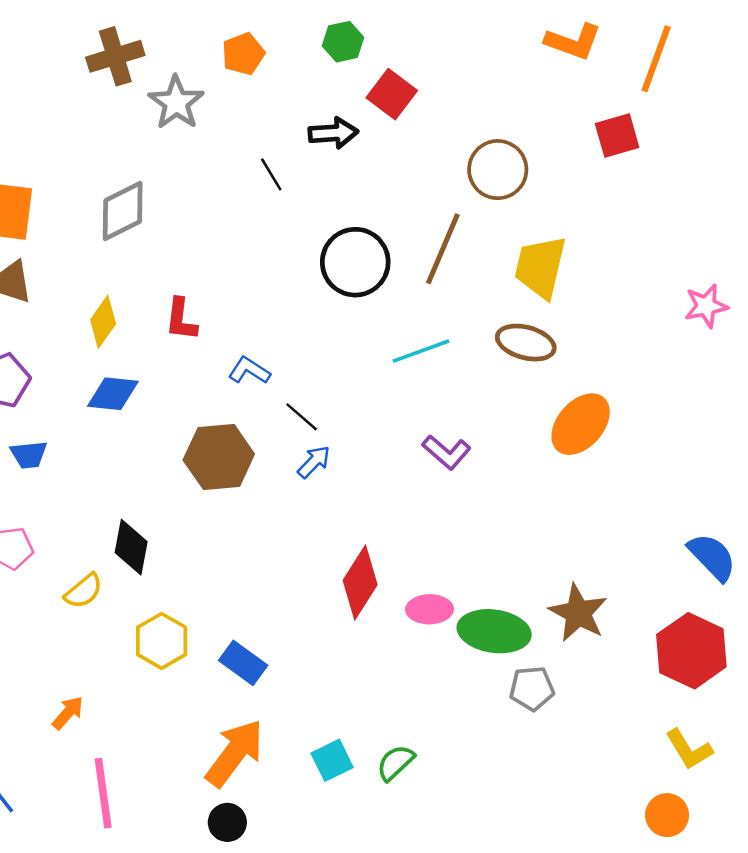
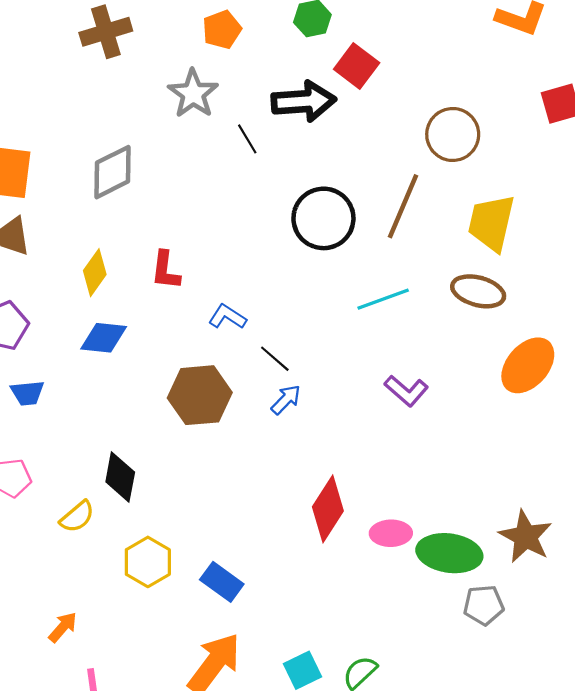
gray star: (176, 103) -> (193, 94), moved
black arrow: (333, 133) -> (304, 101), size x1.4

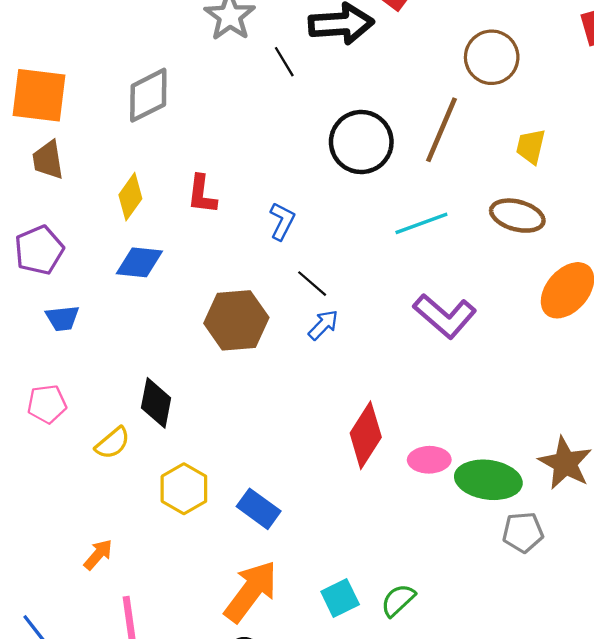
yellow trapezoid: (491, 223) -> (531, 146), size x0.6
blue L-shape: (227, 317) -> (282, 221), moved, turned 84
purple L-shape: (406, 391) -> (445, 316), size x1.4

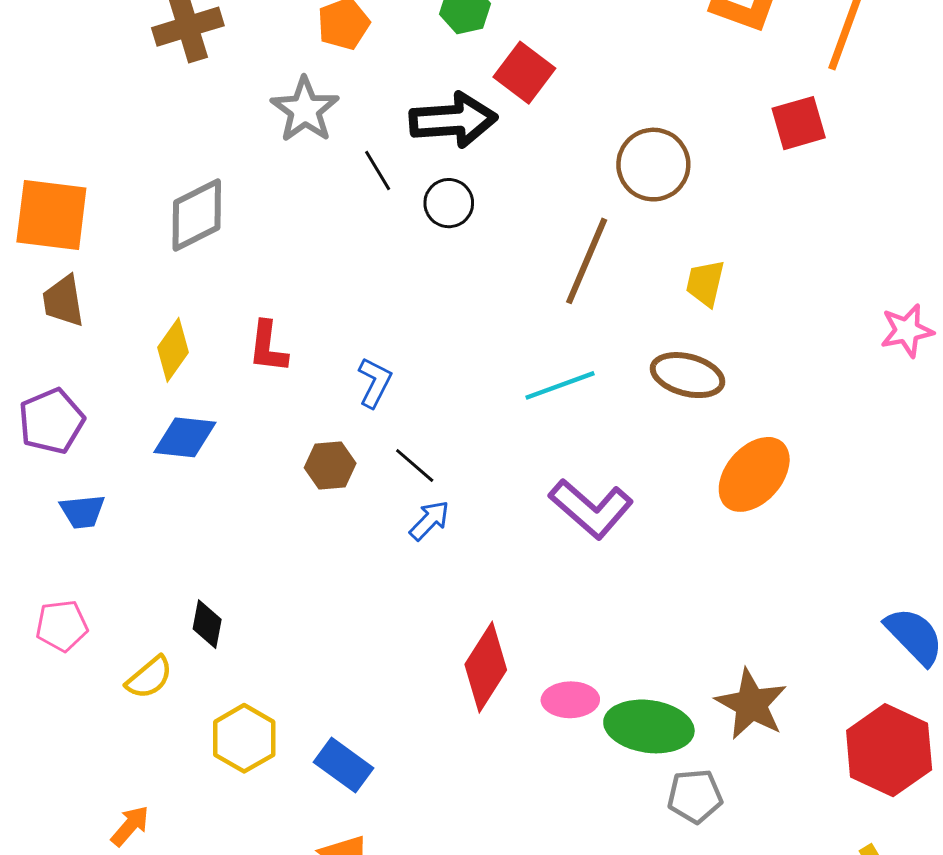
black circle: (361, 142) -> (449, 203), moved, size x0.6
brown hexagon: (236, 320) -> (330, 466), moved, size x0.6
black diamond: (156, 403) -> (207, 624), size x0.7

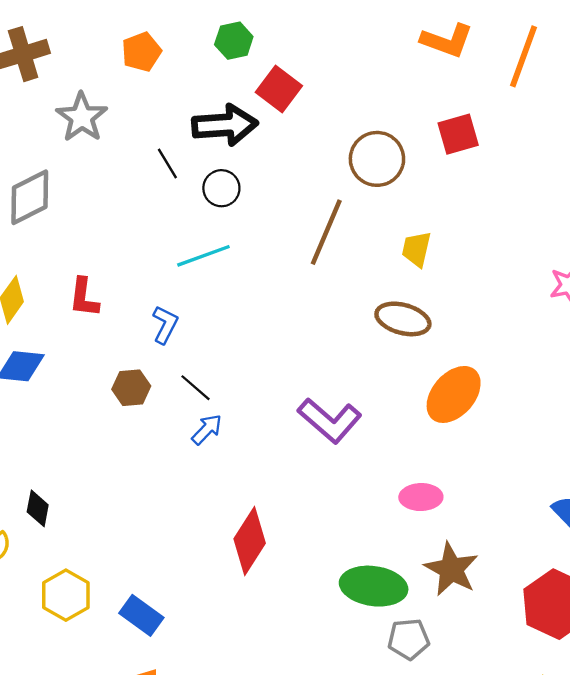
gray star: (305, 110) -> (82, 117), moved
red square: (799, 123) -> (458, 134), moved
cyan line: (560, 385) -> (203, 256), moved
pink ellipse: (570, 700) -> (421, 497), moved

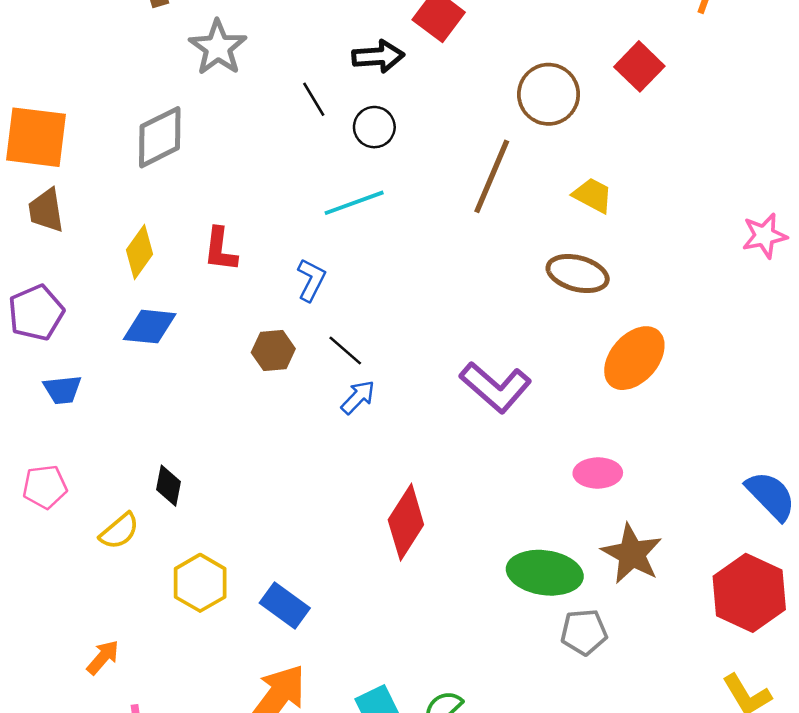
black arrow: (225, 125) -> (378, 56), size x0.7
red square: (458, 134) -> (639, 66), turned -30
yellow trapezoid: (416, 249) -> (593, 195), turned 105

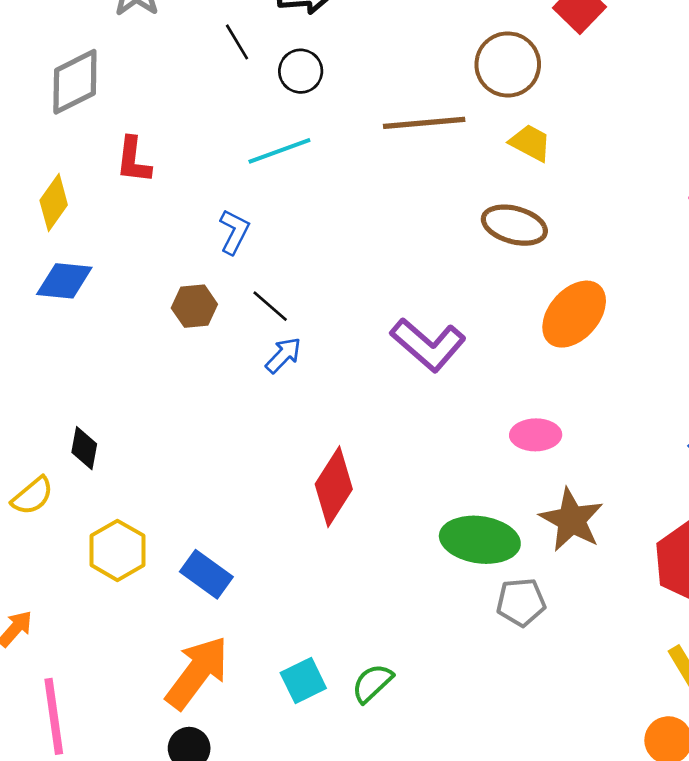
brown circle: (549, 94) -> (508, 64), moved
brown line: (492, 176) -> (424, 123), turned 62
red L-shape: (220, 250) -> (133, 160), moved

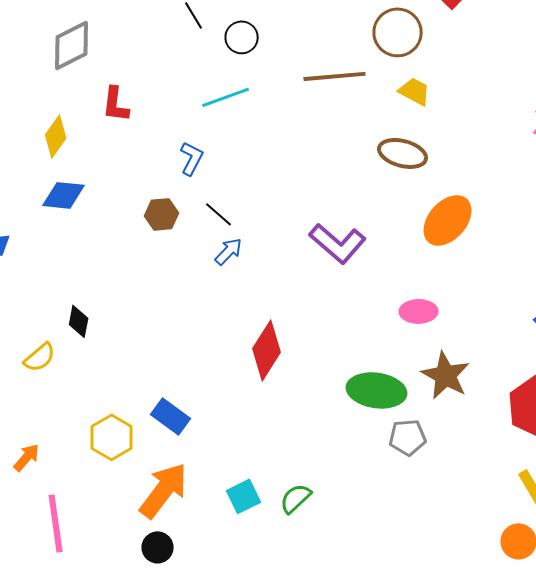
yellow hexagon: (117, 550) -> (112, 437), moved

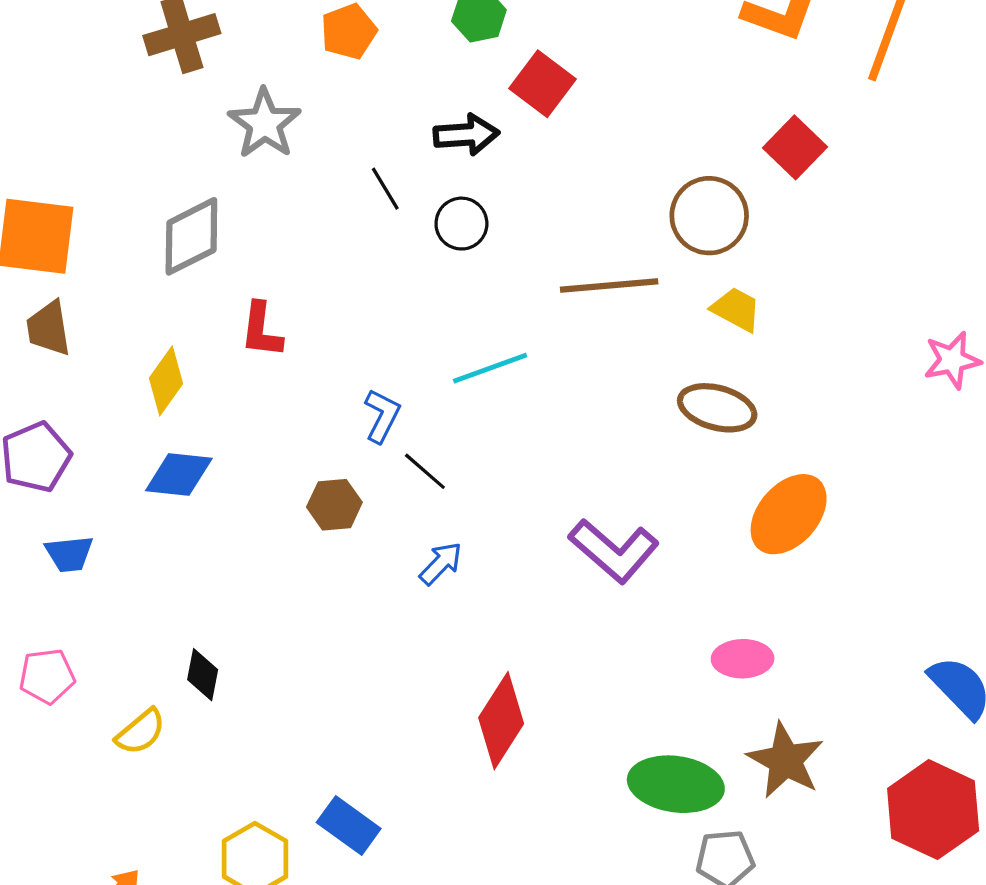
cyan line: (226, 97) -> (490, 368), moved
black line: (219, 214) -> (425, 471), moved

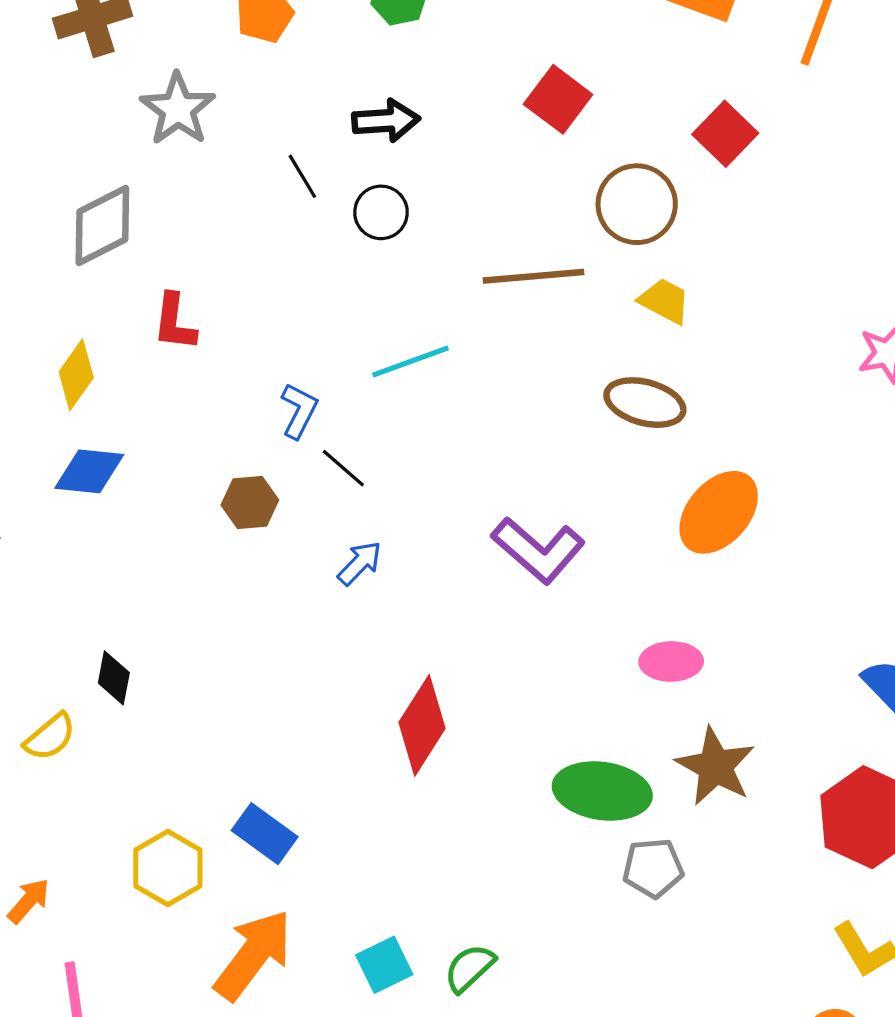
red square: (542, 84) -> (558, 99), moved

